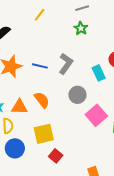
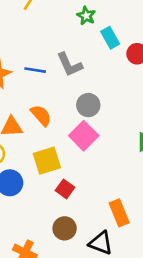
gray L-shape: (66, 64) -> (70, 65), turned 125
cyan rectangle: (99, 73) -> (110, 38), moved
pink square: (96, 115) -> (84, 136), moved

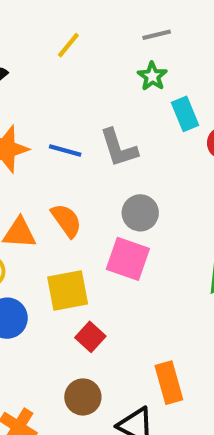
pink square: (84, 136) -> (128, 259), turned -32

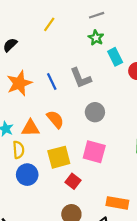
blue line: (65, 150) -> (52, 81), turned 54
pink square: (128, 259) -> (94, 152), moved
orange rectangle: (169, 383) -> (117, 203), turned -60

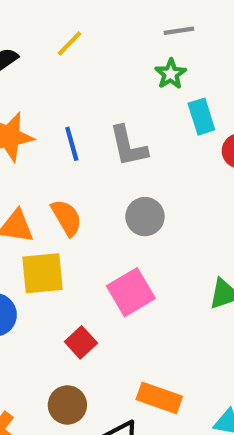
yellow line: (49, 24) -> (69, 44), moved
pink square: (94, 152) -> (131, 292), turned 35
yellow square: (59, 157) -> (42, 273), moved

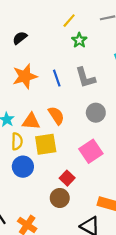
yellow line: (69, 44) -> (69, 21), moved
green star: (171, 74) -> (79, 40), moved
brown circle: (67, 405) -> (60, 198), moved

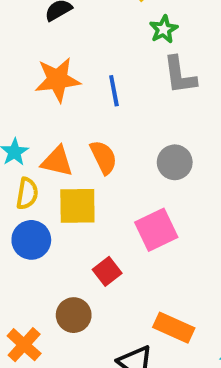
gray L-shape: (85, 78) -> (180, 75), moved
brown circle: (60, 198) -> (74, 315), moved

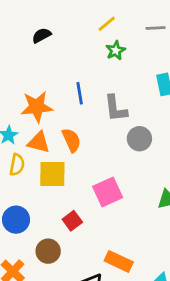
gray L-shape: (180, 75) -> (116, 108), moved
orange star: (58, 80) -> (37, 107), moved
gray circle: (175, 162) -> (139, 139), moved
blue circle: (31, 240) -> (16, 220), moved

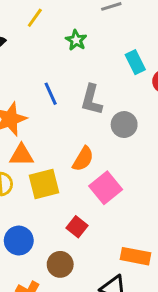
yellow line: (107, 24) -> (35, 18), moved
gray L-shape: (116, 108) -> (92, 100), turned 36
orange semicircle: (71, 140) -> (83, 159), moved, turned 70

